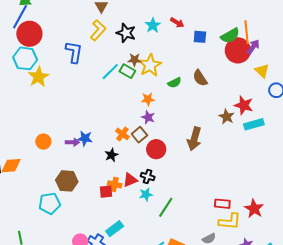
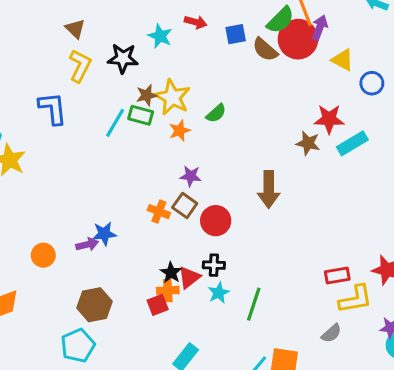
brown semicircle: (200, 78) -> (265, 50), moved
orange star: (148, 99) -> (180, 131), moved
black star: (111, 155) -> (171, 273), moved

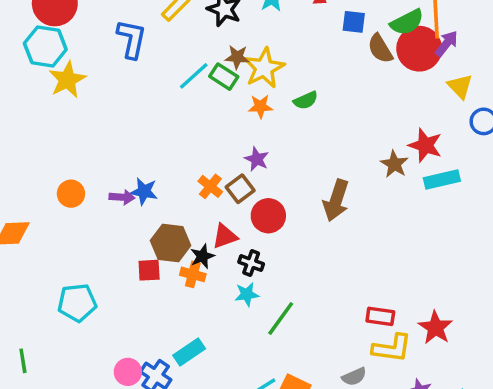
red triangle: (189, 277) -> (225, 236), moved
brown hexagon: (94, 305) -> (171, 243), moved
red square: (158, 305) -> (149, 270), moved

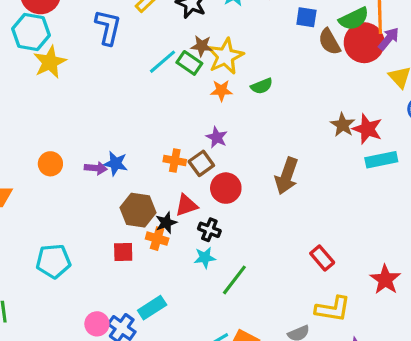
brown star: (394, 164) -> (343, 125), moved
orange cross: (210, 186) -> (175, 161), turned -30
red square: (149, 270) -> (123, 252), moved
red rectangle: (380, 316) -> (322, 258), moved, turned 40
red star: (435, 328) -> (385, 280), moved

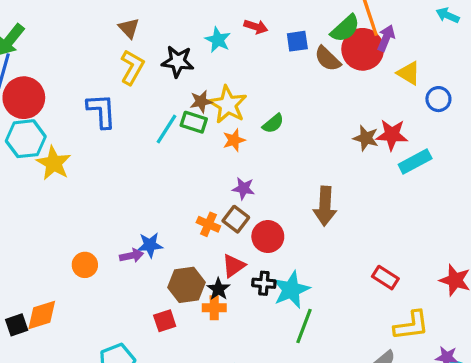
orange cross: (175, 161) -> (208, 224), turned 30
red square: (123, 252) -> (165, 321), moved
cyan star: (205, 258) -> (291, 290), moved, size x1.6

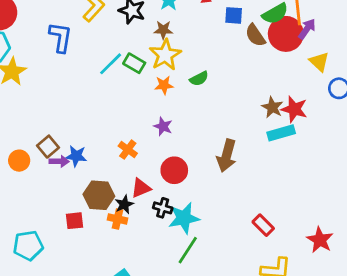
brown star: (201, 101) -> (163, 30), moved
cyan rectangle: (415, 162) -> (281, 133), moved
brown square: (236, 219) -> (48, 147), moved

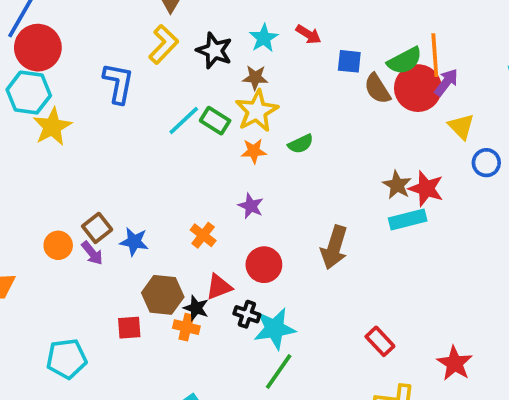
purple arrow: (59, 161) -> (92, 253), moved, turned 48
black star: (124, 204) -> (196, 308), turned -30

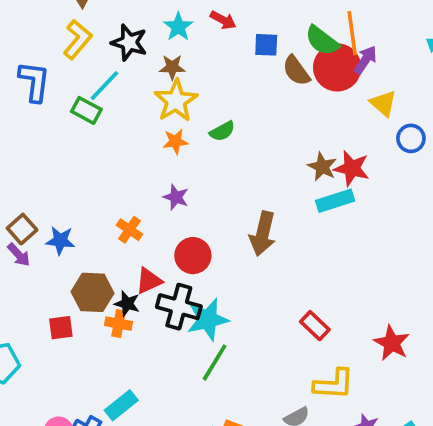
green semicircle: (405, 61) -> (322, 41), turned 69
cyan line: (184, 121) -> (104, 86), moved
green rectangle: (215, 121) -> (86, 110), moved
black cross: (247, 314) -> (179, 307), size x1.6

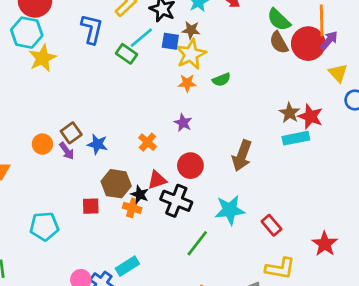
green semicircle: (322, 41) -> (279, 20), moved
blue square: (266, 45) -> (170, 41), moved
cyan star: (208, 319) -> (230, 210), moved

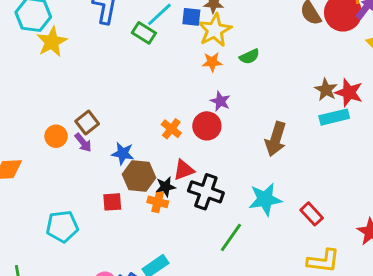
purple star: (183, 123) -> (220, 101), moved
blue star: (97, 144) -> (123, 153), moved
red circle: (190, 166) -> (207, 126), moved
black star: (140, 194) -> (166, 187), turned -30

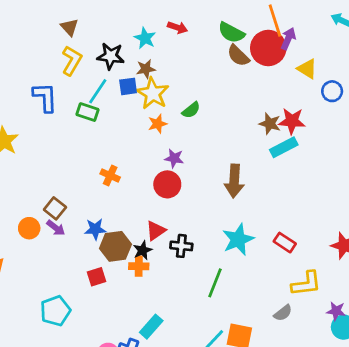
orange cross: (171, 129) -> (110, 175), moved
black cross: (206, 192) -> (181, 246), size x0.7

